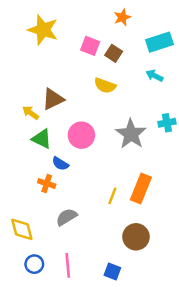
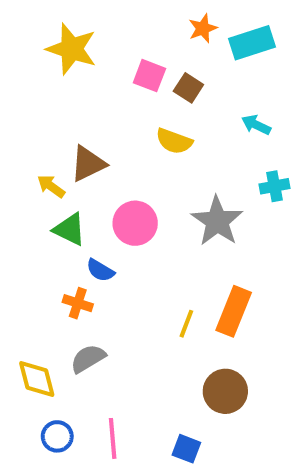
cyan rectangle: (160, 42) -> (252, 43), moved
cyan cross: (167, 123) -> (275, 186), moved
gray semicircle: (67, 217) -> (88, 358), moved

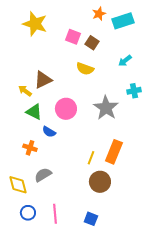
cyan arrow: (256, 125) -> (125, 61), turned -64
orange cross: (78, 303) -> (30, 148), moved
brown circle: (225, 391) -> (100, 182), moved

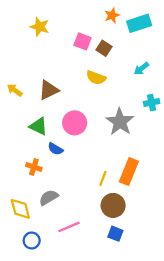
yellow star: (35, 24) -> (40, 27), size x0.7
yellow arrow: (25, 91) -> (15, 90), moved
pink line: (55, 214) -> (69, 227), moved, turned 72
blue square: (91, 219) -> (115, 234), moved

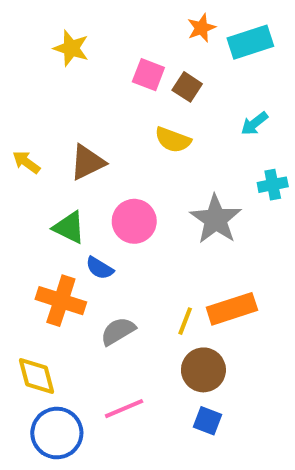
orange cross: (34, 167) -> (61, 301), size x1.6
orange rectangle: (129, 172) -> (232, 309), turned 50
gray semicircle: (49, 198) -> (118, 331), moved
blue circle: (32, 241) -> (57, 433), size x1.6

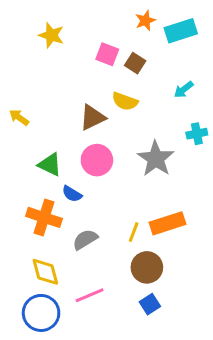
brown triangle: (87, 162) -> (93, 117), moved
yellow diamond: (37, 376) -> (45, 272), moved
blue square: (208, 421) -> (150, 304), turned 36

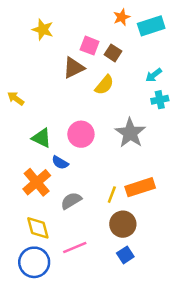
yellow semicircle: (125, 101) -> (104, 85), turned -70
brown triangle: (93, 117) -> (74, 68), moved
cyan cross: (197, 134) -> (160, 100), moved
orange cross: (44, 217) -> (37, 182), turned 32

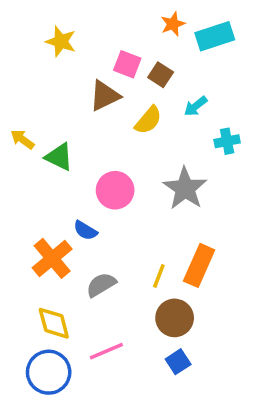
cyan arrow: (154, 75) -> (196, 106), moved
green triangle: (42, 138) -> (59, 157), moved
orange rectangle: (140, 187) -> (199, 265), turned -48

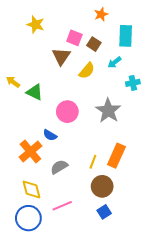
cyan rectangle: (215, 36) -> (126, 36), moved, turned -70
brown triangle: (105, 96) -> (61, 56), turned -30

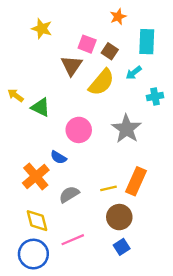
yellow semicircle: (87, 71) -> (101, 82), size x1.4
yellow line: (93, 162) -> (109, 188), turned 56

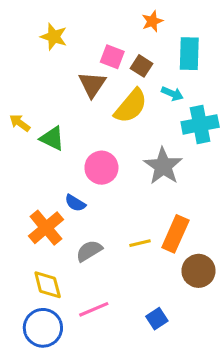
cyan arrow: (134, 73) -> (172, 94), turned -119
cyan cross: (155, 97) -> (200, 124), size x1.6
brown circle: (119, 217) -> (199, 271), moved

